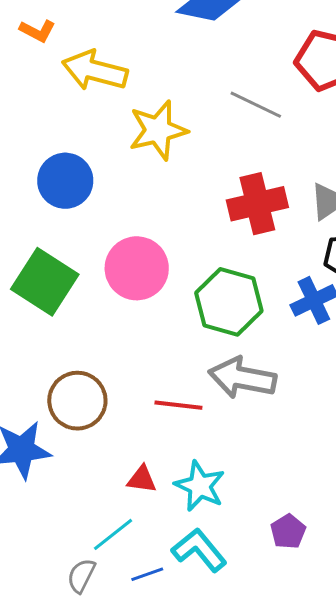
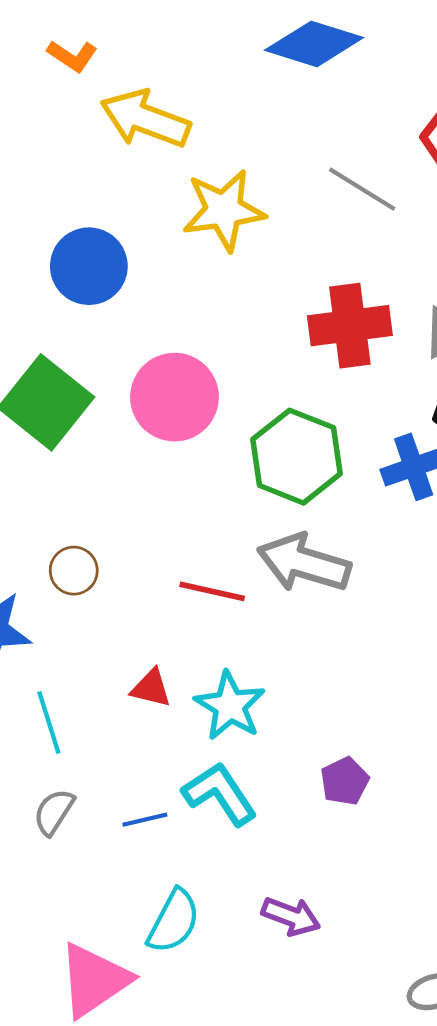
brown circle: (77, 401) -> (74, 571), size x0.6
cyan line: (113, 534) -> (49, 722), moved, turned -75

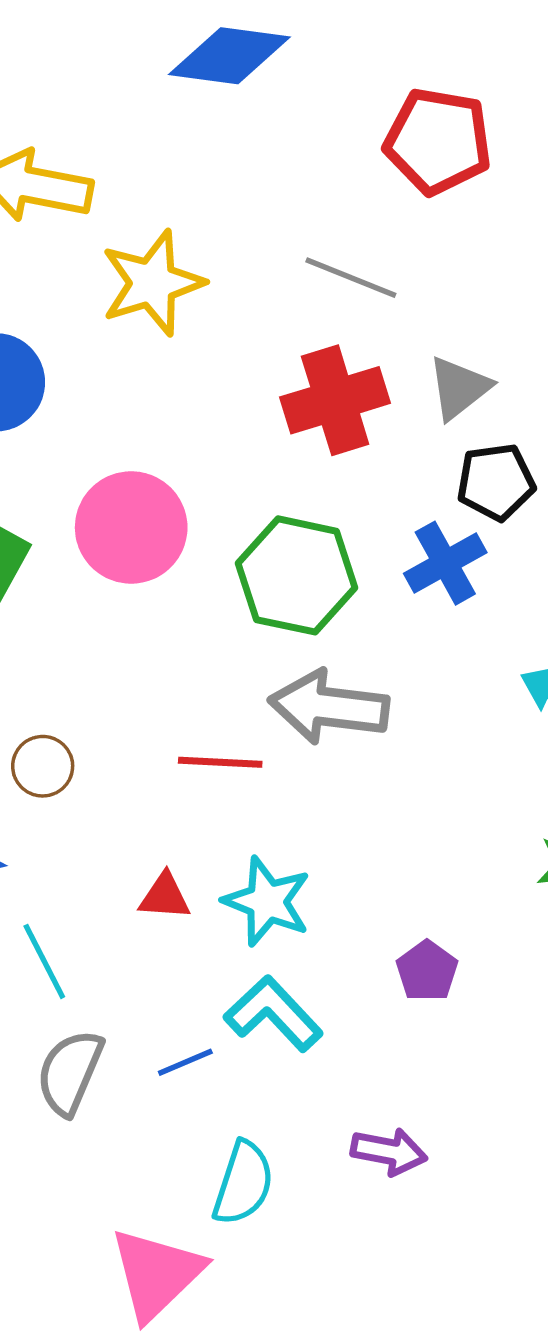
gray line: (362, 189) -> (351, 278), moved
gray semicircle: (54, 812) -> (70, 1072), size x1.4

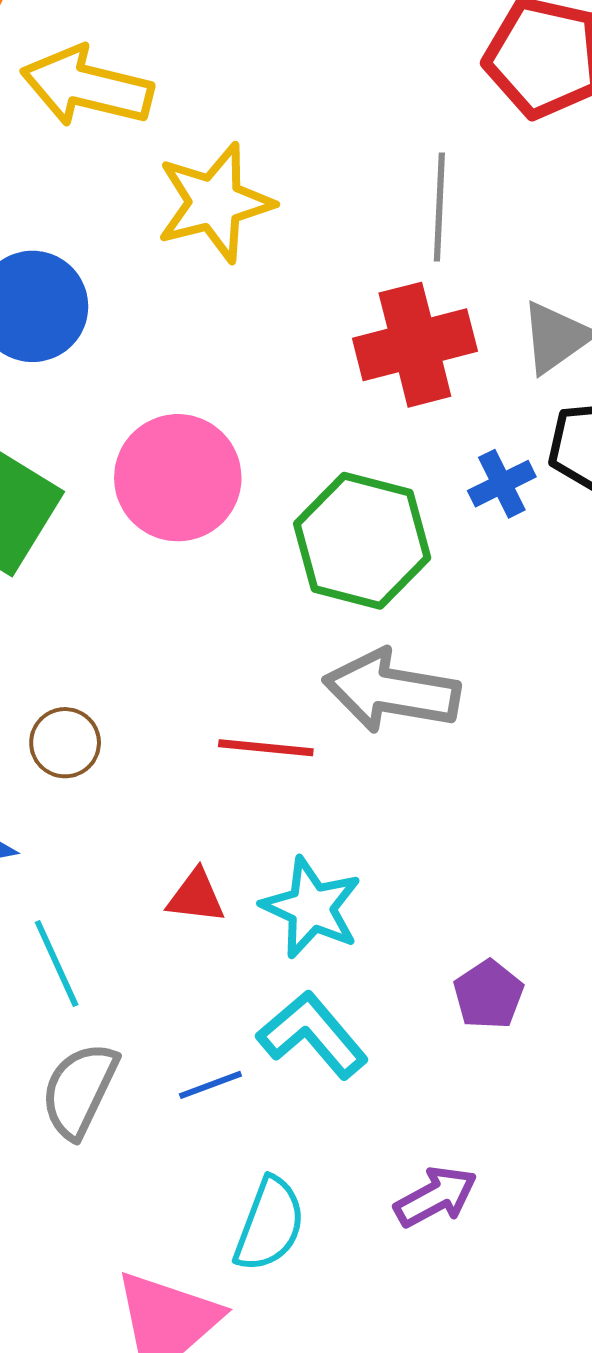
gray line: (351, 278) -> (439, 207), turned 68
blue cross: (445, 563) -> (502, 484), moved, size x0.7
purple arrow: (389, 1152) -> (436, 1197), turned -42

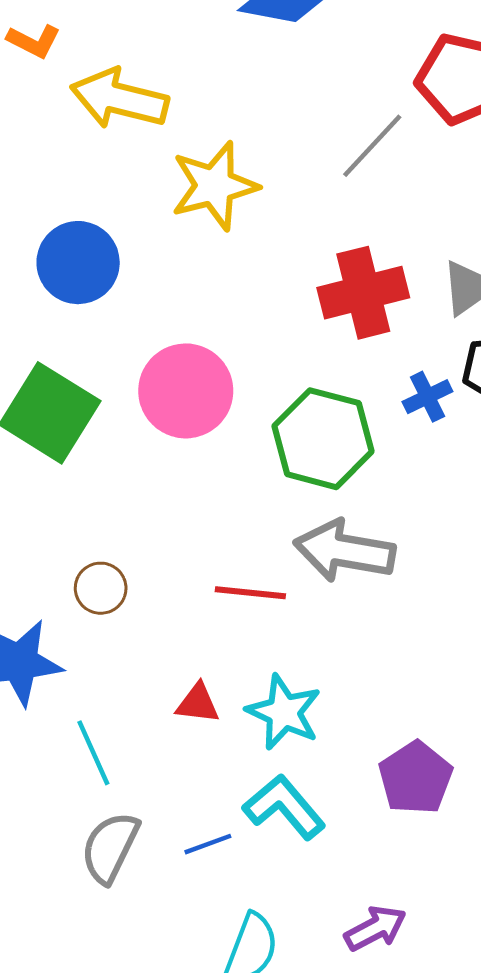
gray line: (439, 207) -> (372, 146), moved, turned 40
purple pentagon: (488, 995) -> (416, 778), size x1.4

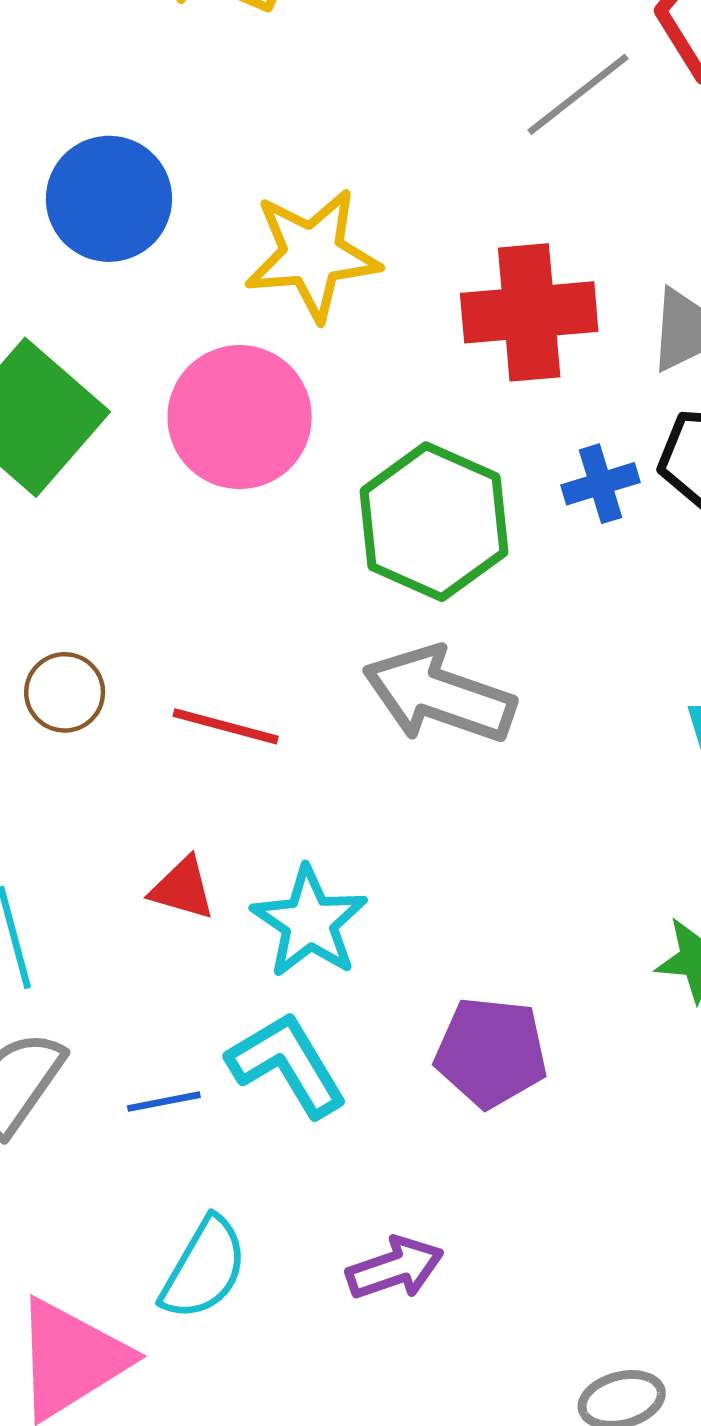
yellow star: (214, 186) -> (312, 255), moved
red line: (250, 593) -> (226, 726), moved
purple pentagon: (416, 778) -> (491, 1052), turned 30

